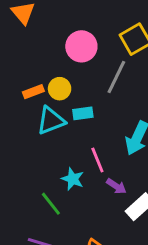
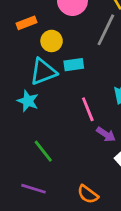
orange rectangle: (33, 92) -> (26, 23), moved
cyan star: (73, 179) -> (28, 101), moved

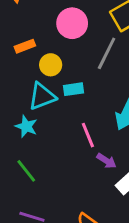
green line: (43, 151) -> (26, 171), moved

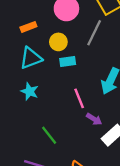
yellow circle: (51, 65) -> (58, 42), moved
cyan triangle: (42, 96) -> (31, 58), moved
green line: (26, 171) -> (49, 135), moved

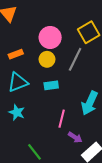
yellow circle: (58, 42) -> (47, 59), moved
pink line: (79, 98) -> (62, 119), turned 36

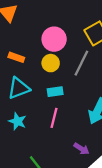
orange rectangle: (16, 54) -> (16, 57), turned 40
pink line: (62, 119) -> (54, 118), moved

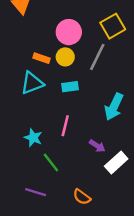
orange rectangle: (16, 57) -> (42, 58), moved
pink line: (54, 118) -> (65, 126), moved
cyan star: (18, 121) -> (33, 138), moved

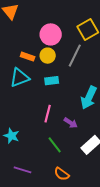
cyan star: (33, 138) -> (12, 136), moved
purple arrow: (97, 146) -> (71, 123), moved
green line: (51, 162) -> (55, 145), moved

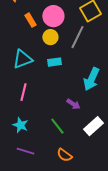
orange rectangle: (28, 57) -> (30, 20), moved, turned 40
pink line: (48, 114) -> (23, 92), moved
cyan star: (12, 136) -> (20, 125), moved

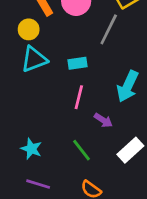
yellow circle: (50, 37) -> (29, 29), moved
pink line: (23, 92) -> (79, 97), moved

